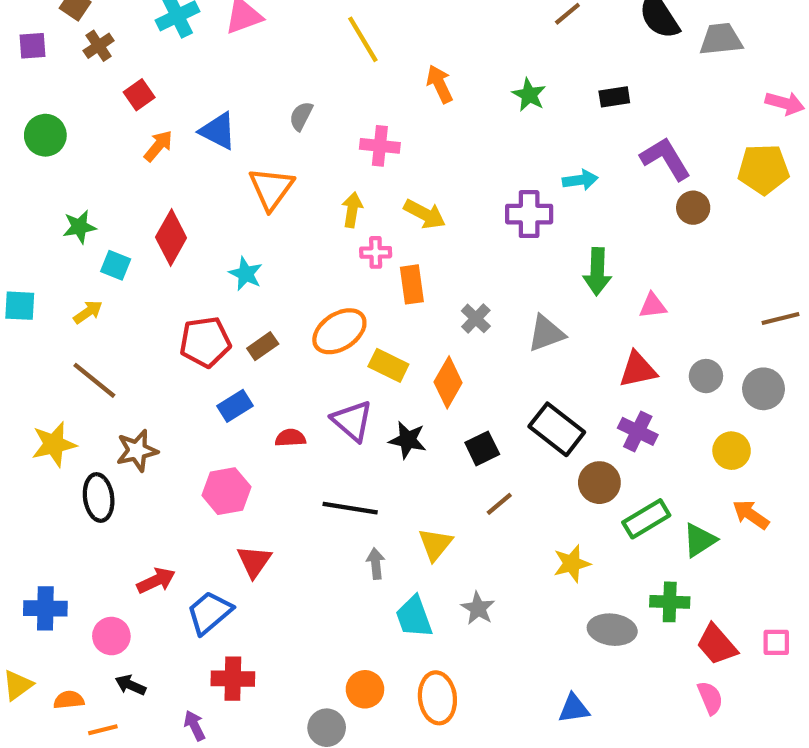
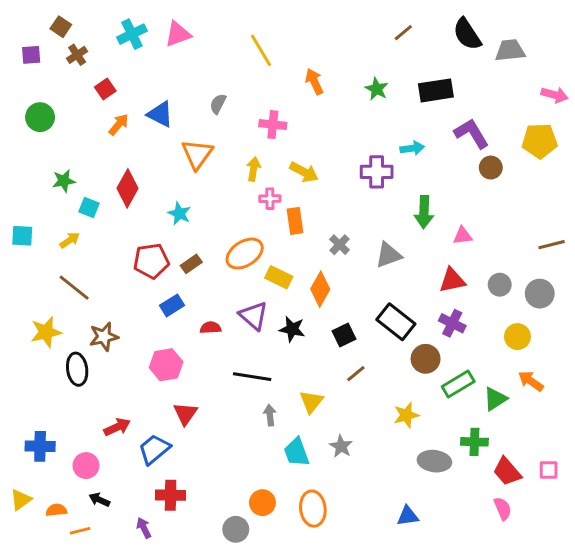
black rectangle: (614, 97) -> (436, 90), size x1.6

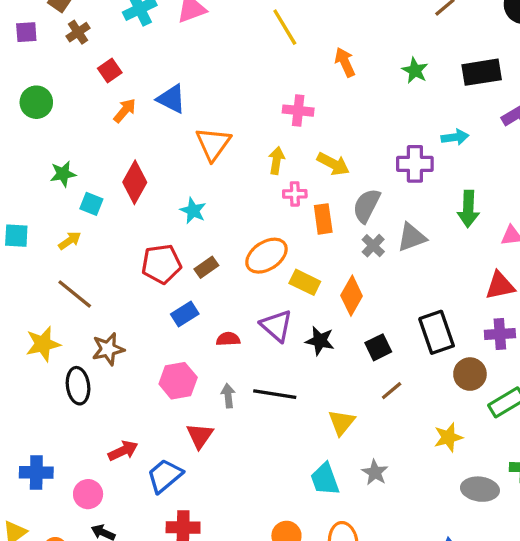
gray semicircle: (218, 104) -> (367, 206), moved, size x1.5
gray triangle: (388, 255) -> (412, 237), moved
black rectangle: (396, 322) -> (437, 332), turned 33
purple cross: (452, 323) -> (500, 334), turned -30
gray arrow: (270, 415) -> (228, 396), moved

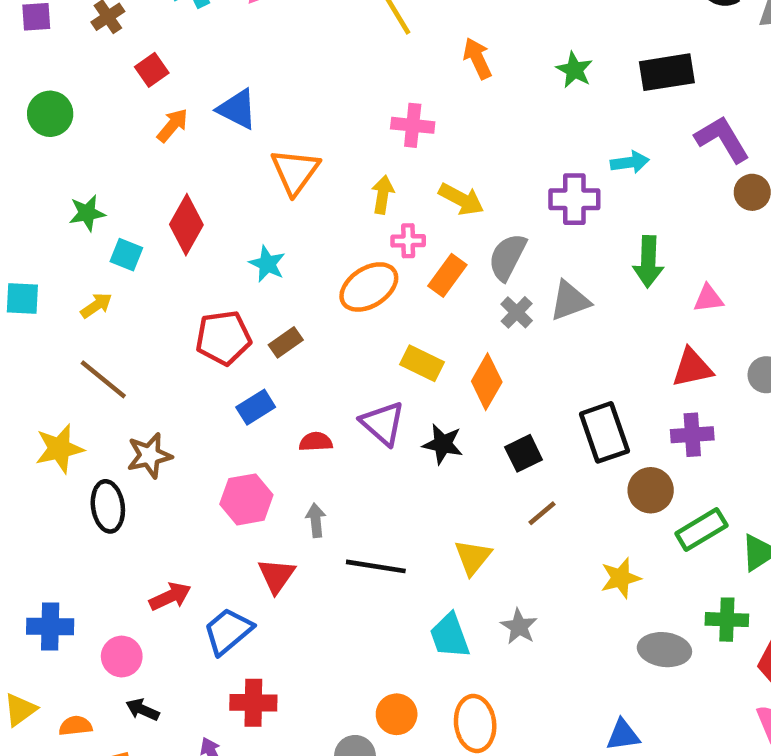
orange rectangle: (323, 219) -> (447, 275), turned 44
orange ellipse: (266, 256) -> (369, 287), moved
black line: (275, 394) -> (376, 566), moved

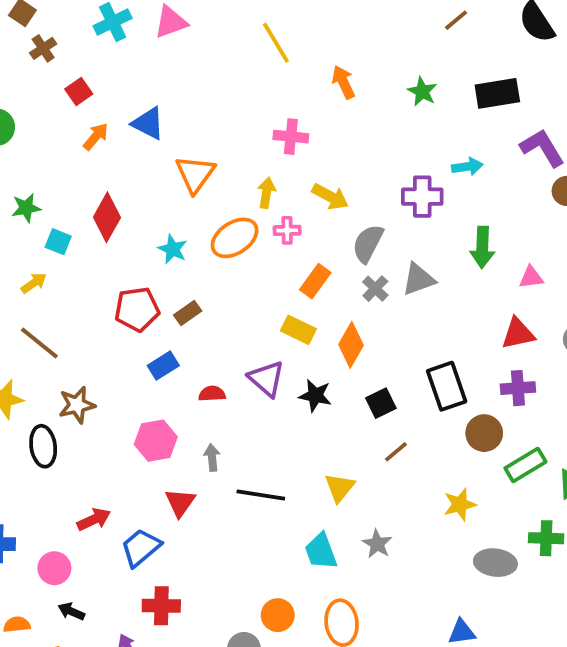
orange rectangle: (447, 275) -> (315, 281), moved
orange ellipse: (369, 287) -> (235, 238), moved

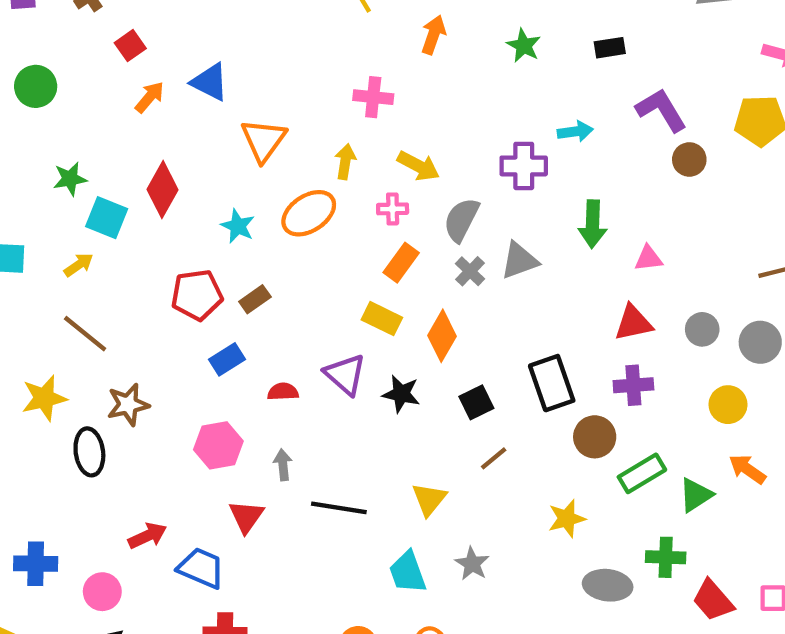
orange arrow: (343, 82) -> (433, 35), turned 44
black rectangle: (497, 93) -> (610, 48), size x0.6
pink cross: (287, 230) -> (393, 209), moved
cyan square: (58, 242) -> (107, 218), size x1.4
blue trapezoid: (141, 548) -> (201, 568), turned 63

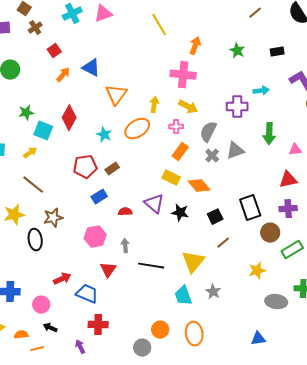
pink cross: (373, 97) -> (183, 75), moved, size x1.4
orange diamond: (442, 336) -> (199, 186), turned -70
yellow triangle: (429, 499) -> (193, 262), size x1.4

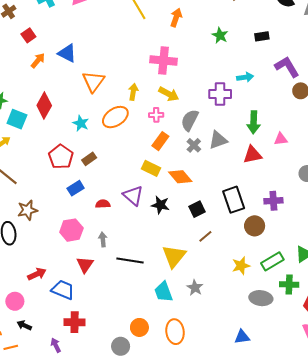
orange arrow: (195, 46) -> (176, 18), moved
red pentagon: (85, 167) -> (61, 157), turned -30
red triangle: (288, 180) -> (252, 155), moved
green rectangle: (292, 250) -> (272, 261), moved

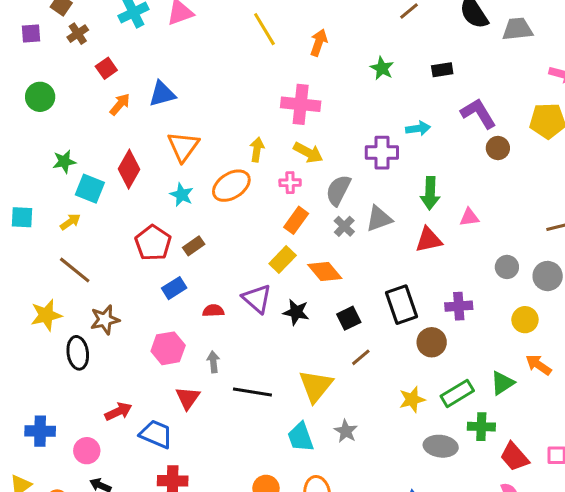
blue triangle: (67, 53) -> (162, 94), turned -42
orange triangle: (93, 81) -> (183, 147), moved
yellow rectangle: (151, 168) -> (283, 259), turned -72

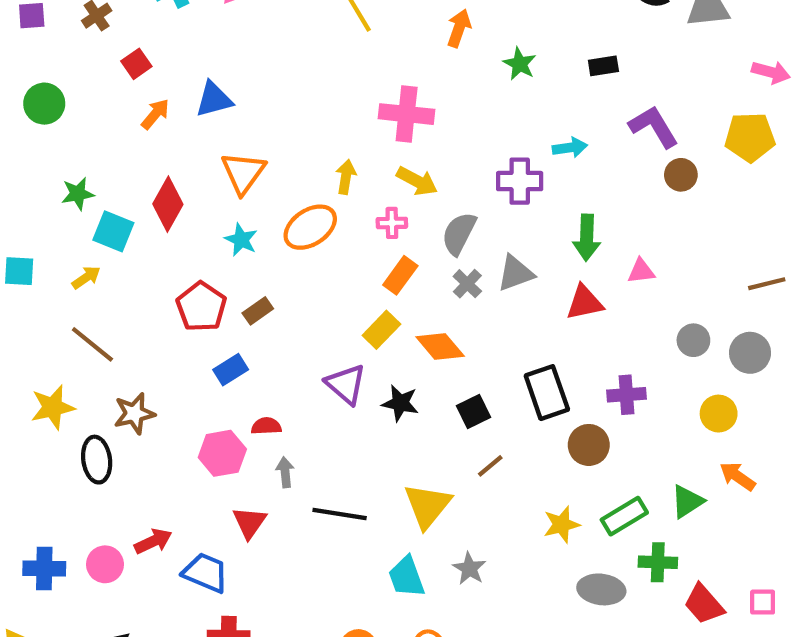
orange arrow: (319, 43) -> (459, 28), moved
red semicircle: (213, 311) -> (266, 426), moved
pink circle: (87, 451) -> (105, 564), moved

